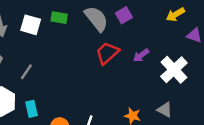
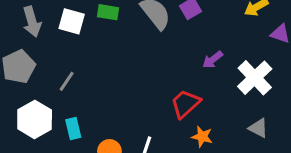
red trapezoid: (107, 53) -> (185, 104), moved
gray triangle: (165, 110) -> (258, 128), moved

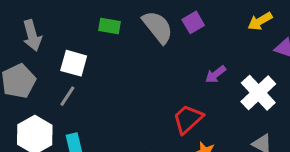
white square: (72, 21) -> (74, 63), moved

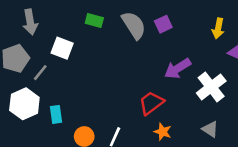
yellow arrow: (260, 21) -> (218, 28), turned -54
purple arrow: (216, 74) -> (178, 68), size x1.5
gray line: (67, 96) -> (40, 73), moved

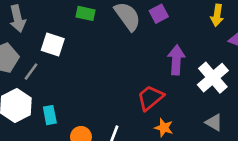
purple arrow: (178, 68) -> (176, 60), turned 128

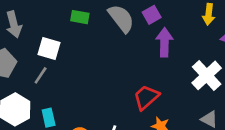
purple arrow: (176, 60) -> (164, 42), moved
gray line: (31, 72) -> (41, 75), moved

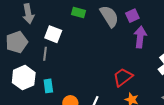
gray line: (41, 75) -> (45, 54), turned -32

